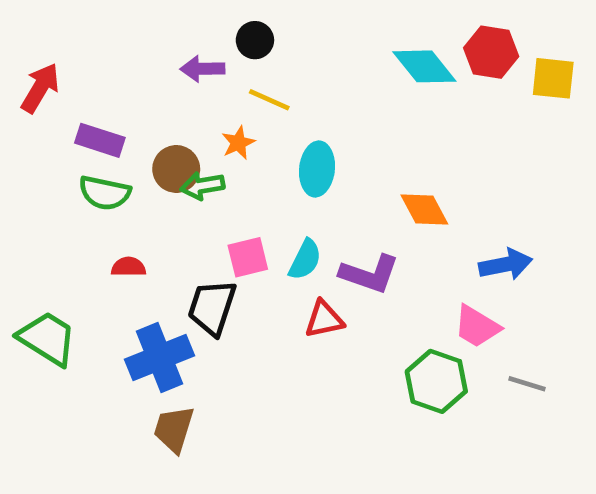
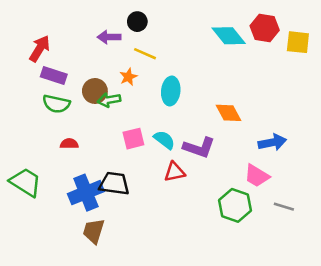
red arrow: (40, 88) -> (40, 49), moved
cyan semicircle: (305, 260) -> (164, 140), turned -80
black trapezoid: (212, 307) -> (114, 184), moved, turned 80

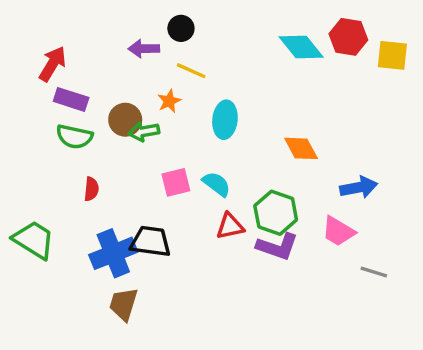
red semicircle: (69, 144) -> (91, 189), turned 96
purple L-shape: (199, 148) -> (277, 247), moved
green hexagon: (235, 205) -> (276, 213), moved

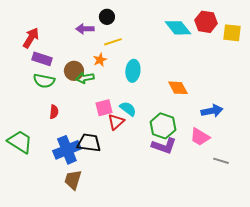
yellow line: (191, 71) -> (113, 42), turned -42
red triangle: (230, 226) -> (116, 122), moved, turned -30

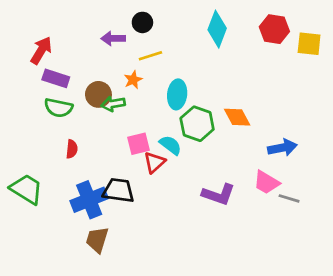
cyan diamond: (178, 28) -> (217, 29), moved, turned 60
green hexagon: (163, 126) -> (197, 124), moved
gray line: (221, 161) -> (289, 198), moved

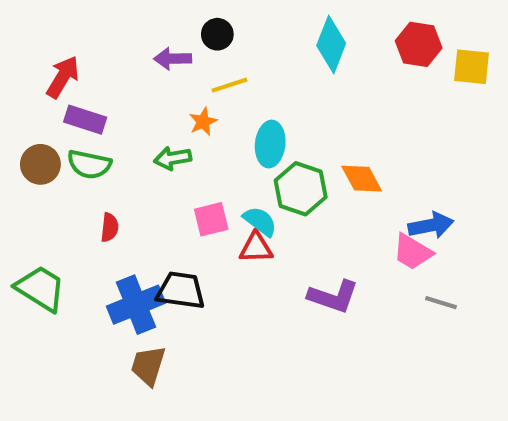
brown circle: (98, 94) -> (40, 164), moved
red triangle: (154, 162) -> (256, 248), moved, turned 40
pink trapezoid: (266, 182) -> (413, 252), moved

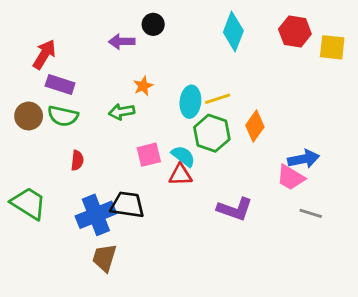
yellow line: (230, 85) -> (218, 99), moved
orange diamond: (362, 179) -> (255, 126), turned 64

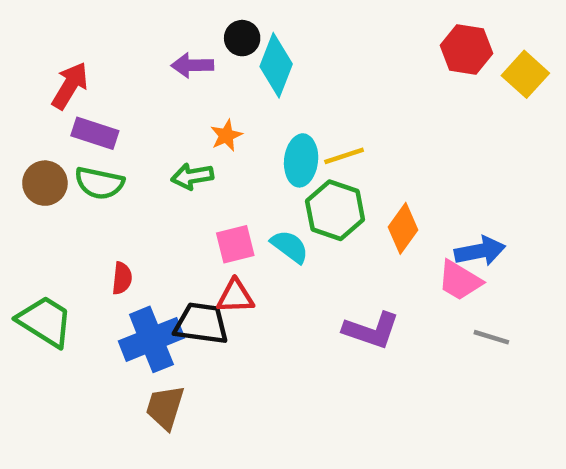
cyan diamond: (233, 32) -> (276, 65), moved
yellow square: (332, 47) -> (525, 74), turned 36
orange diamond: (255, 126) -> (403, 228), moved
red semicircle: (77, 160) -> (122, 278), moved
red triangle: (180, 175) -> (235, 296), moved

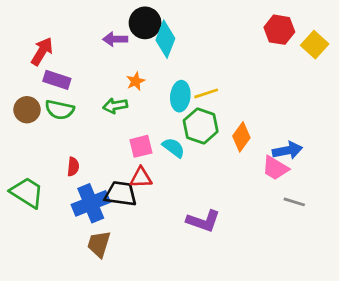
black circle: (242, 38) -> (145, 23), size x1.5
purple L-shape: (371, 330) -> (203, 221), moved

